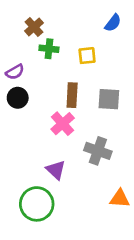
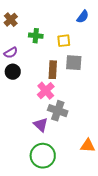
brown cross: (34, 27) -> (11, 20), moved
gray square: (109, 99) -> (74, 63), moved
gray cross: (98, 151) -> (58, 111), moved
green circle: (37, 204) -> (43, 156), moved

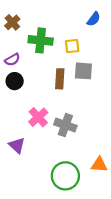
green cross: (36, 36) -> (41, 40), size x1.5
pink cross: (46, 91) -> (38, 117), moved
purple triangle: (41, 125) -> (17, 145), moved
green circle: (43, 156) -> (65, 176), moved

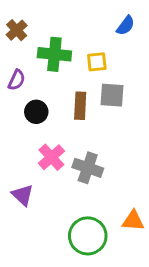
purple semicircle: (12, 60) -> (17, 80), turned -35
black circle: (15, 81) -> (36, 112), moved

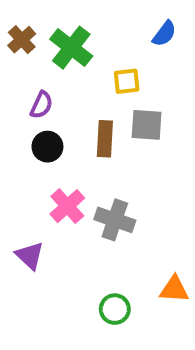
green cross: (54, 54) -> (71, 48), moved, turned 32
purple semicircle: (17, 80) -> (42, 105), moved
green circle: (88, 236) -> (115, 309), size x0.6

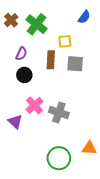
brown rectangle: (105, 139) -> (51, 60), moved
purple triangle: (30, 256) -> (15, 122), moved
green circle: (115, 309) -> (59, 158), size x1.5

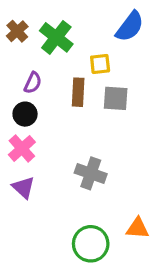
blue semicircle: (84, 17) -> (130, 26), size x1.5
black circle: (24, 75) -> (25, 114), moved
pink cross: (35, 105) -> (22, 148), moved

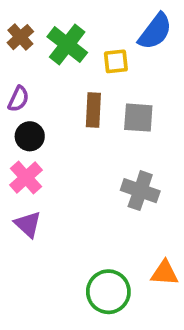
yellow square: (100, 64) -> (116, 61), moved
purple semicircle: (33, 83) -> (18, 99), moved
gray cross: (91, 173) -> (140, 191), moved

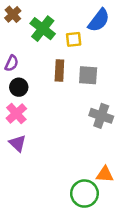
brown cross: (20, 37) -> (13, 14), moved
gray cross: (140, 191) -> (101, 116), moved
green circle: (108, 292) -> (84, 194), moved

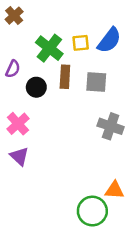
blue semicircle: (99, 20) -> (109, 40), moved
green cross: (43, 29) -> (49, 48), moved
black circle: (19, 87) -> (36, 87), moved

